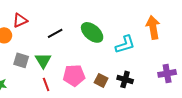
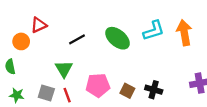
cyan L-shape: (125, 44) -> (154, 31), moved
gray square: (21, 60) -> (46, 93), moved

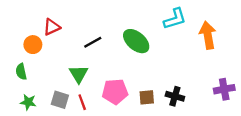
cyan L-shape: (154, 31) -> (175, 19), moved
brown square: (127, 91) -> (147, 97), turned -32

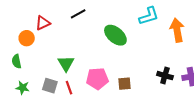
black line: (93, 42) -> (78, 14), moved
black cross: (175, 96) -> (165, 76), moved

